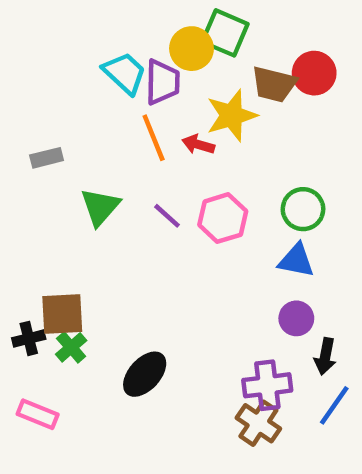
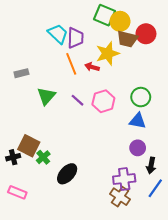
yellow circle: (192, 49) -> (120, 21), moved
brown square: (62, 314) -> (29, 146), turned 30
green cross: (71, 347) -> (43, 157), moved

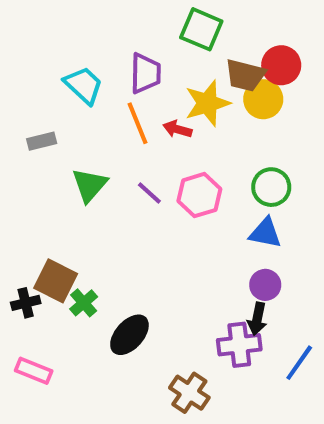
yellow circle: (120, 21) -> (263, 99), moved
cyan trapezoid: (58, 34) -> (84, 85), moved
black arrow: (151, 165) -> (257, 319), moved
brown cross: (120, 197) -> (189, 393), moved

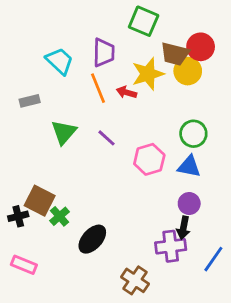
pink hexagon: (199, 195) -> (149, 159), moved

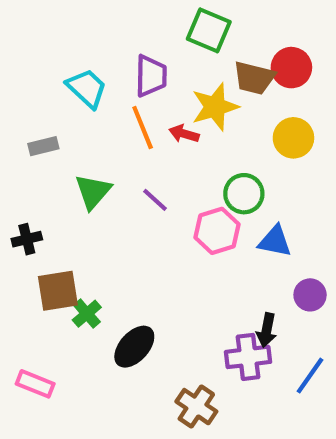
yellow circle: (188, 71) -> (293, 138), moved
green circle: (193, 134) -> (244, 194), moved
brown square: (40, 201) -> (58, 291), turned -36
purple circle: (189, 203) -> (310, 295), moved
black cross: (18, 216) -> (27, 239), moved

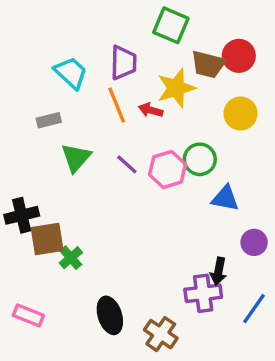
gray rectangle: (43, 146) -> (49, 120), moved
pink hexagon: (217, 231) -> (168, 169), moved
black cross: (27, 239) -> (22, 215), moved, size x1.4
black ellipse: (134, 347) -> (110, 315), moved, turned -60

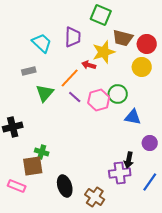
red circle: (239, 56) -> (147, 44), moved
orange line: (117, 105) -> (70, 78), moved, turned 65
brown square: (47, 239) -> (33, 166), moved
green cross: (71, 258) -> (42, 152), turned -32

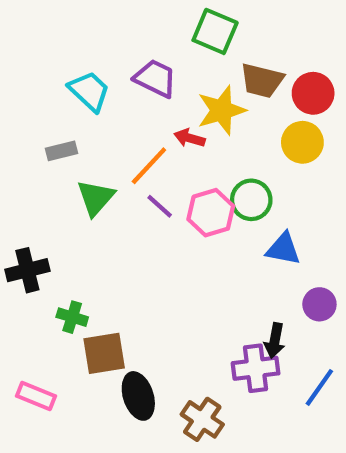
purple trapezoid: (73, 37) -> (155, 78), turned -65
green cross: (42, 152) -> (72, 317), moved
brown square: (33, 166) -> (104, 353), moved

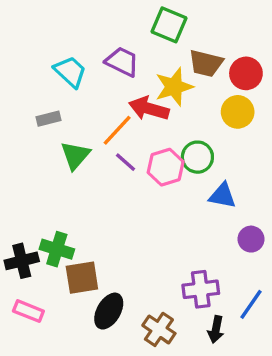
red arrow: (189, 138) -> (149, 109), size x1.6
black cross: (27, 270) -> (22, 261), moved
green cross: (72, 317) -> (57, 249), size x1.4
black arrow: (275, 341) -> (216, 329), moved
black ellipse: (138, 396) -> (109, 311), turned 48

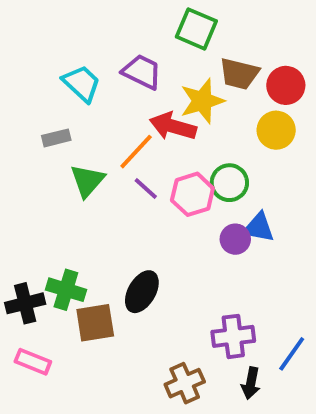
purple circle: (251, 239) -> (235, 239), moved
black ellipse: (109, 311) -> (142, 292), moved
brown cross: (159, 329) -> (185, 383), turned 32

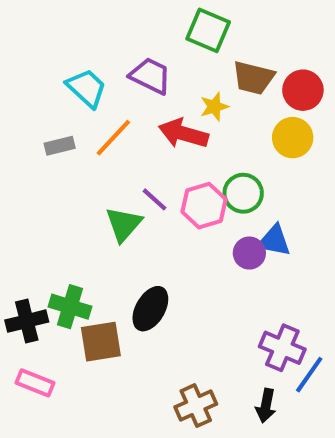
yellow star: (202, 101) -> (214, 107), size x0.6
orange line: (136, 152) -> (113, 138), moved
green triangle: (87, 181) -> (124, 224), moved
purple cross: (233, 336) -> (282, 348), moved, turned 30

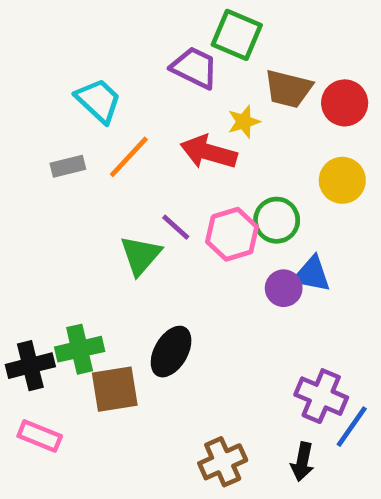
purple trapezoid: (150, 76) -> (195, 68), moved
yellow circle: (293, 138) -> (342, 180), moved
green cross: (70, 307) -> (80, 349), turned -30

